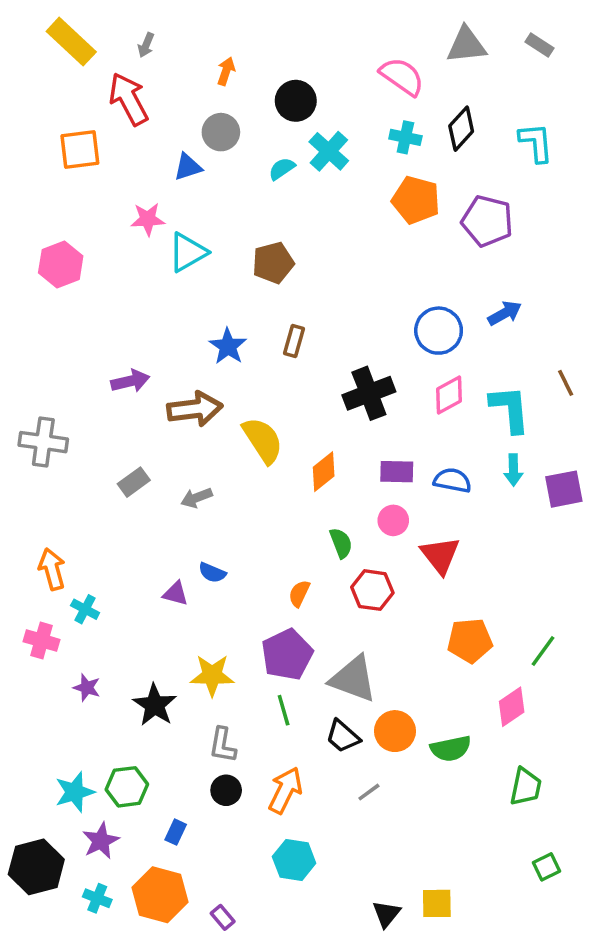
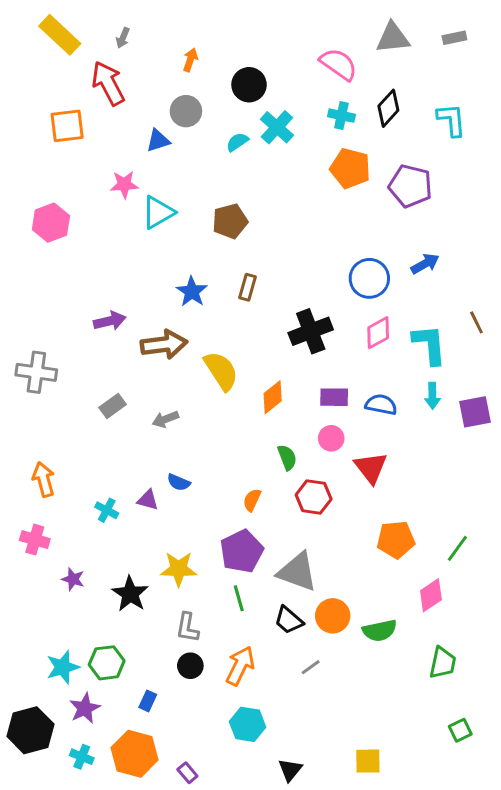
gray rectangle: (540, 45) -> (454, 38), turned -45
cyan cross: (85, 609) -> (107, 510), moved
black triangle: (386, 914) -> (290, 770), moved

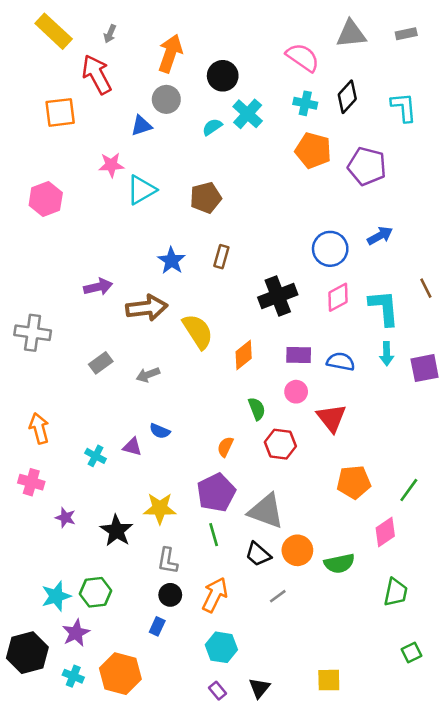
orange arrow: (190, 60) -> (170, 53), size x1.8
blue rectangle: (148, 701) -> (157, 626), moved
purple rectangle: (187, 773) -> (217, 691), moved

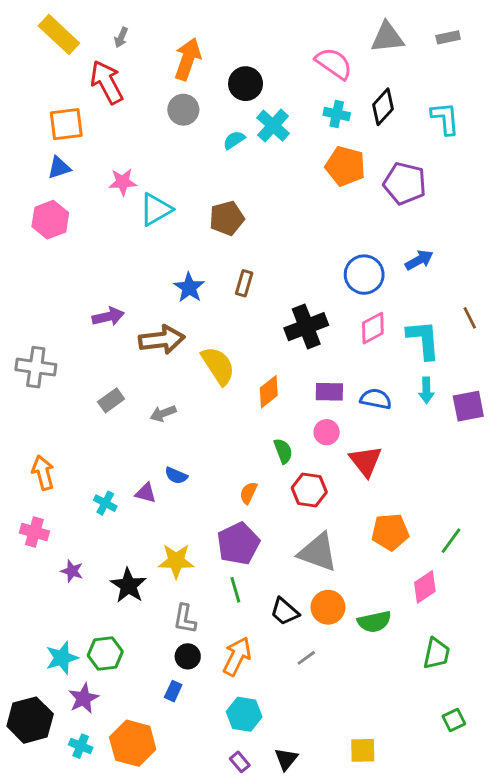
blue triangle: (141, 126) -> (59, 168), moved
gray triangle: (266, 511) -> (318, 552), moved

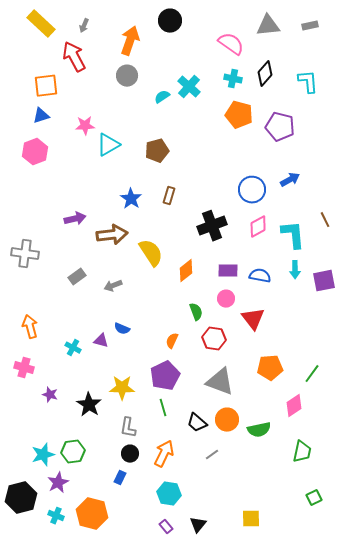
black circle: (246, 84) -> (170, 21), moved

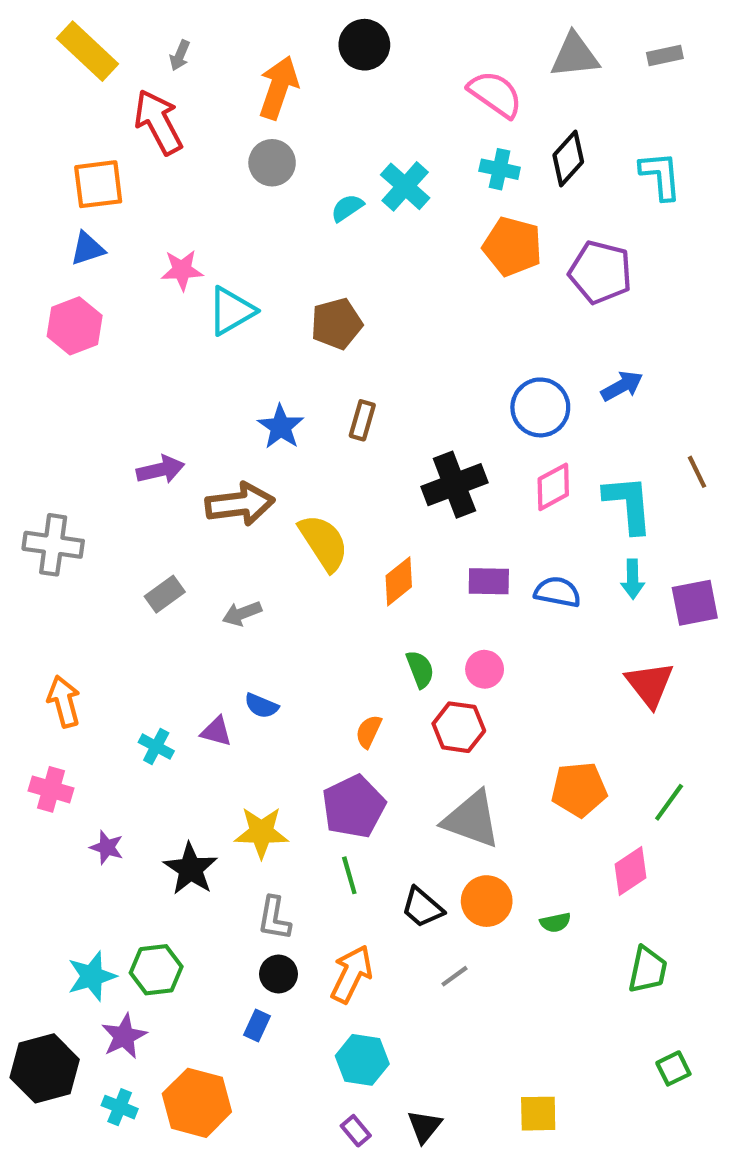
pink circle: (226, 299) -> (485, 669), moved
red triangle: (253, 319) -> (650, 684), moved
green semicircle: (259, 430) -> (555, 923), size x0.6

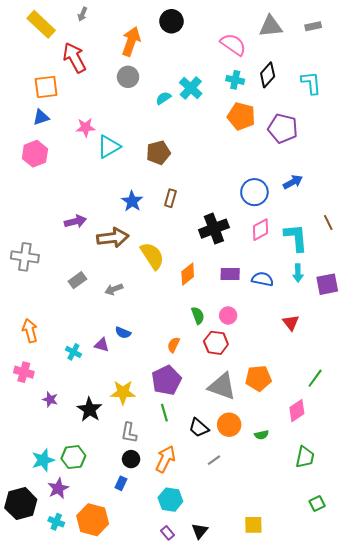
gray arrow: (180, 55) -> (83, 14), moved
red triangle: (650, 684) -> (291, 323), moved, size x0.7
orange pentagon: (579, 789) -> (258, 378), moved

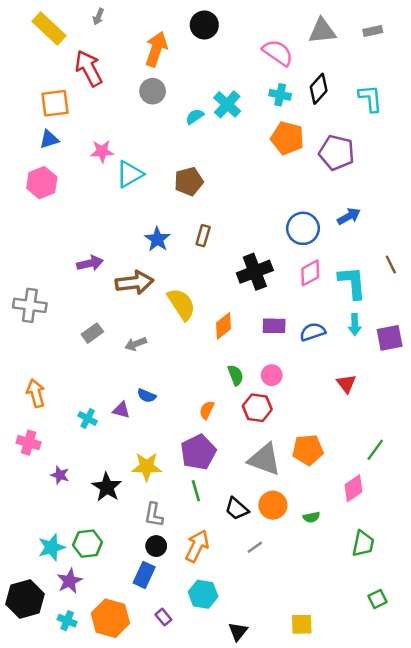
blue semicircle: (262, 279) -> (313, 332), turned -30
blue rectangle: (121, 483) -> (144, 575), size x1.5
purple rectangle: (167, 533) -> (163, 617), moved

